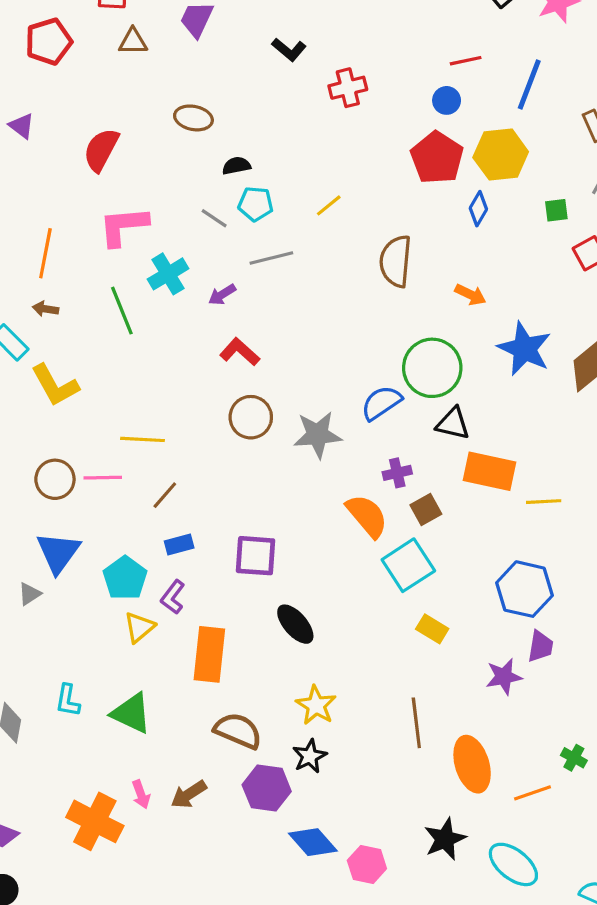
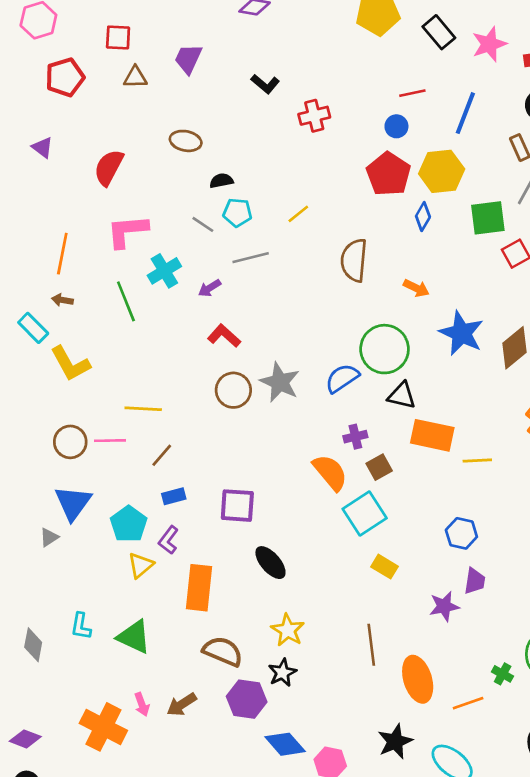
green square: (556, 210) -> (488, 218), size x1.8
gray star: (318, 435) -> (280, 382), moved, turned 30
blue hexagon: (525, 589) -> (461, 533), size x0.7

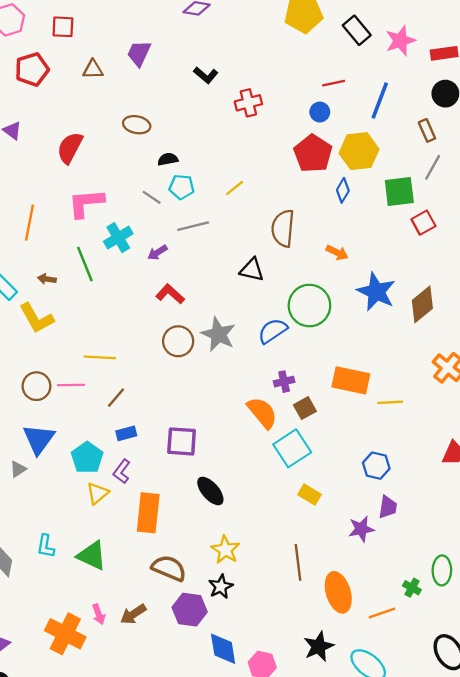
red square: (118, 37) -> (63, 27), moved
brown arrow: (62, 300) -> (47, 279), moved
black triangle: (402, 395) -> (252, 270), moved
blue diamond: (285, 744) -> (223, 649), turned 32

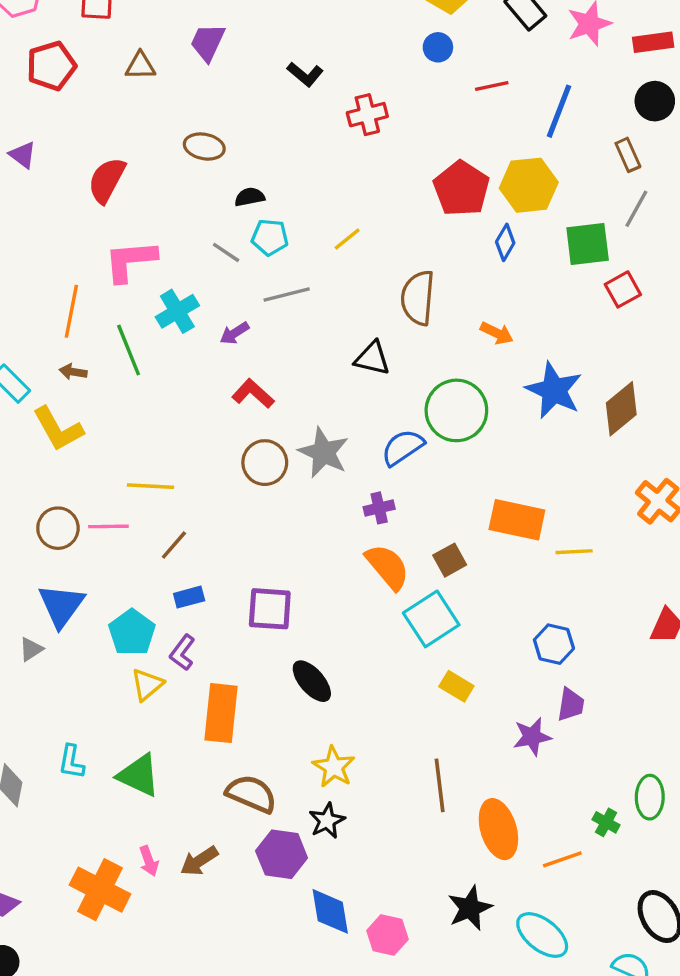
blue circle: (320, 112) -> (438, 47), moved
orange line: (30, 223) -> (71, 311), moved
purple cross: (284, 382) -> (379, 508), moved

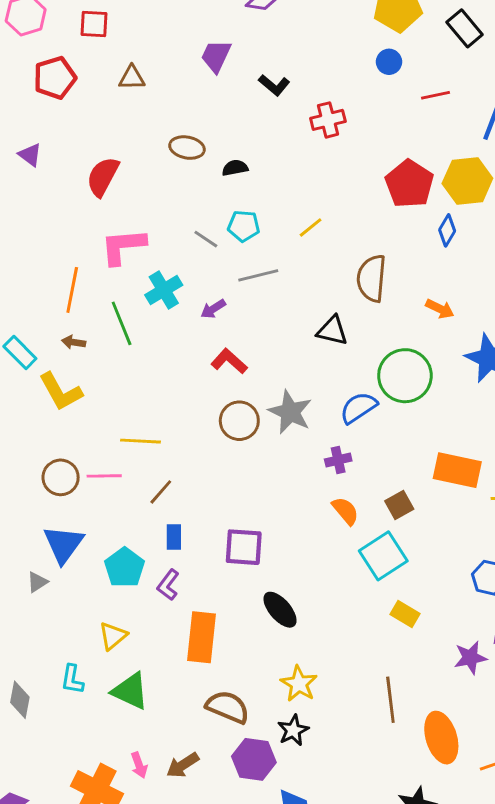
purple trapezoid: (208, 42) -> (216, 56), moved
black semicircle: (250, 197) -> (235, 168), moved
orange semicircle: (387, 567) -> (345, 511), size x0.7
blue rectangle: (189, 597) -> (174, 537), turned -75
yellow triangle: (147, 684) -> (113, 636), moved

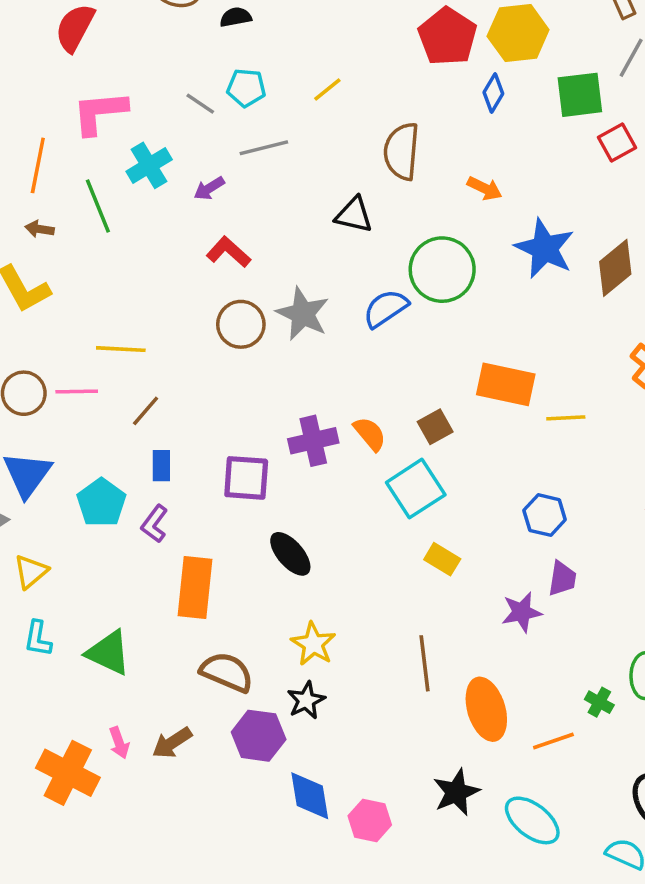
purple cross: (338, 460) -> (313, 441), moved, size x1.5
yellow triangle: (113, 636) -> (31, 572), moved

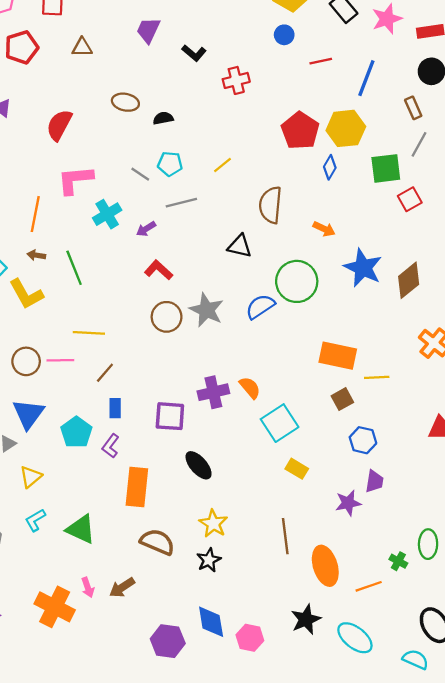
green line: (98, 206) -> (74, 268), moved
brown square: (435, 427) -> (342, 399), moved
cyan L-shape: (38, 639) -> (35, 520), turned 50
purple hexagon: (259, 736) -> (168, 641), moved

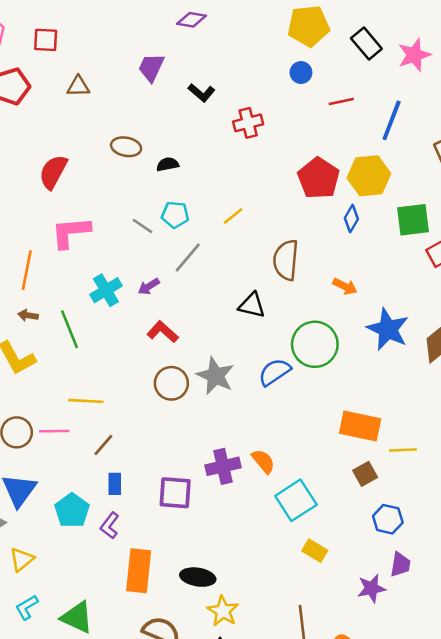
gray line: (181, 203) -> (188, 257), turned -36
cyan cross: (107, 214) -> (106, 290), moved
black ellipse: (199, 465) -> (198, 577), moved, turned -40

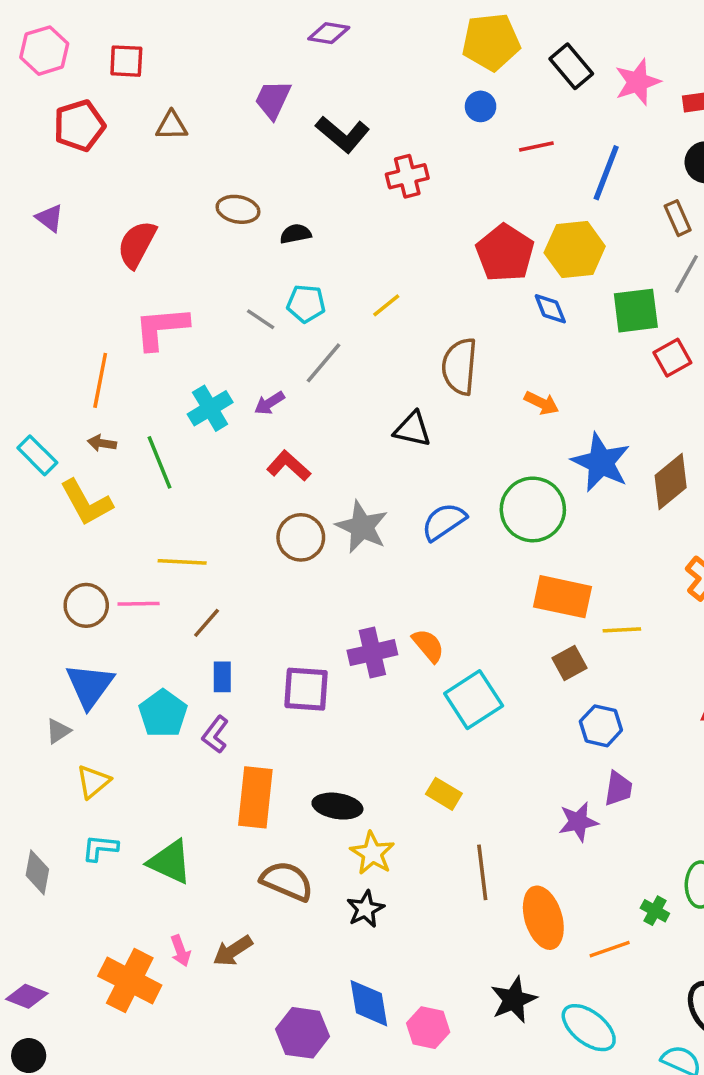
black L-shape: (202, 93) -> (343, 134), size x1.4
blue diamond: (351, 218) -> (550, 309), turned -52
green circle: (315, 344) -> (533, 509), moved
yellow rectangle: (315, 551) -> (444, 794), moved
cyan L-shape: (27, 607) -> (100, 848), turned 36

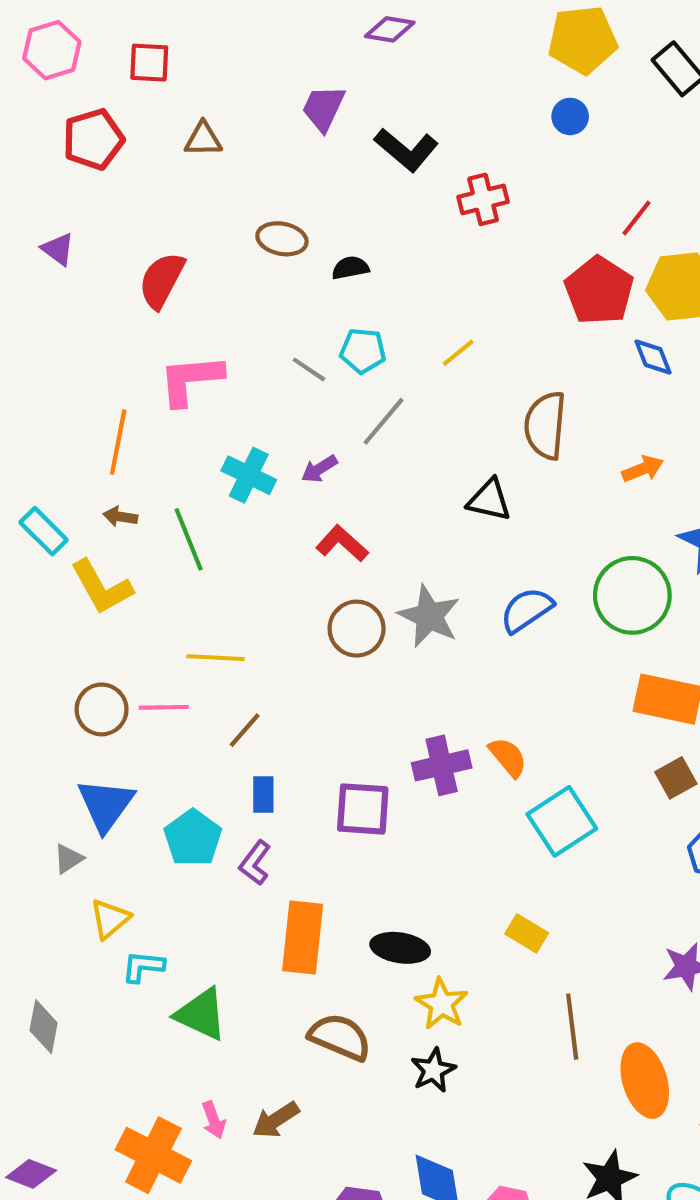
red line: (536, 147) -> (636, 218), moved, turned -40
orange arrow: (542, 403) -> (643, 469), turned -48
cyan cross: (210, 408) -> (249, 475), turned -33
cyan L-shape: (100, 848) -> (143, 967), moved

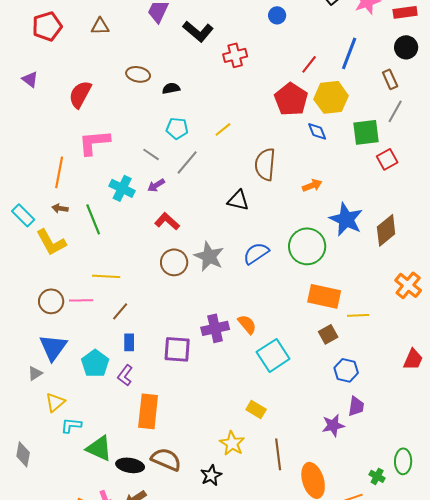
gray line: (309, 369) -> (151, 154), moved
black ellipse: (400, 948) -> (130, 465), moved
yellow star: (442, 1004) -> (232, 443), moved

